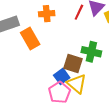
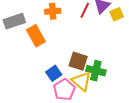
green cross: (91, 52) -> (96, 71), moved
blue square: (62, 76) -> (54, 73), moved

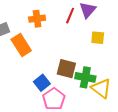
yellow square: (117, 14) -> (98, 38), moved, turned 32
yellow triangle: (81, 81) -> (101, 88), moved

